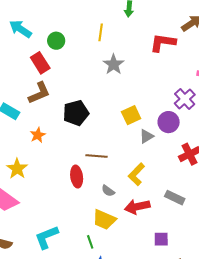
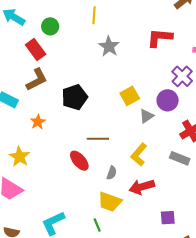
red L-shape: (163, 43) -> (160, 38), moved
red ellipse: (77, 177) -> (79, 161), turned -30
gray semicircle: (108, 191) -> (112, 173), turned -104
gray rectangle: (175, 198) -> (180, 158), moved

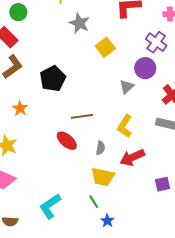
yellow square: (130, 96) -> (105, 47), moved

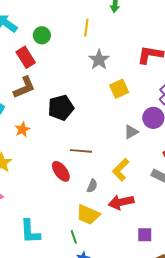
cyan L-shape: (50, 206) -> (30, 232), turned -72

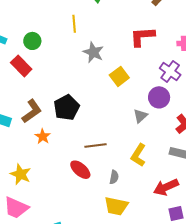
brown L-shape: (24, 87) -> (32, 111), moved
orange star: (22, 130) -> (43, 136), moved
red arrow: (121, 202) -> (166, 187), moved

